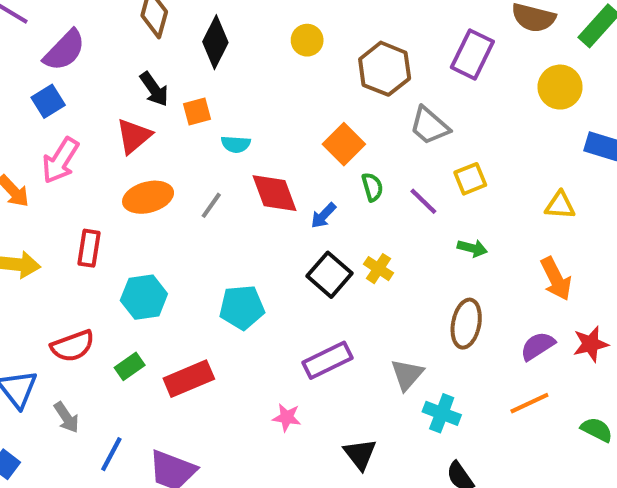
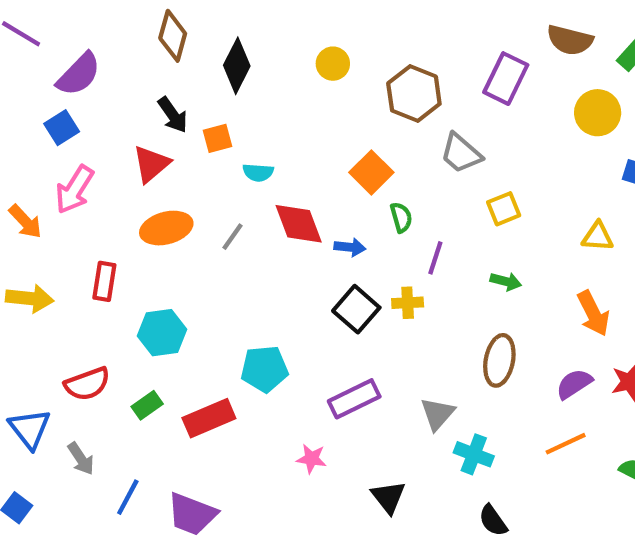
purple line: (423, 201) -> (435, 258), moved, turned 64
blue arrow: (323, 216) -> (350, 247), turned -128
yellow cross: (378, 269) -> (408, 303), turned -36
cyan pentagon: (242, 307) -> (265, 369), moved

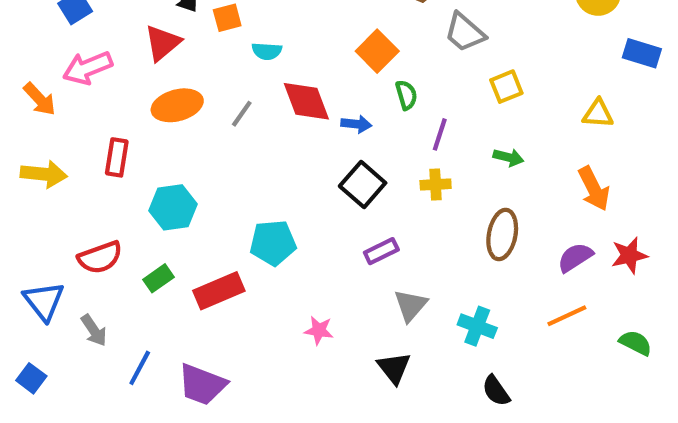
pink arrow: (74, 190) -> (88, 68), turned 36
yellow cross: (408, 303) -> (436, 184), moved
purple rectangle: (354, 399) -> (381, 251), moved, size x0.7
gray triangle: (437, 414) -> (411, 305), moved

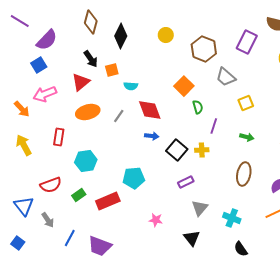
blue arrow: (356, 124) -> (152, 136), moved
yellow arrow: (44, 174) -> (24, 145), turned -125
yellow cross: (436, 184) -> (202, 150), moved

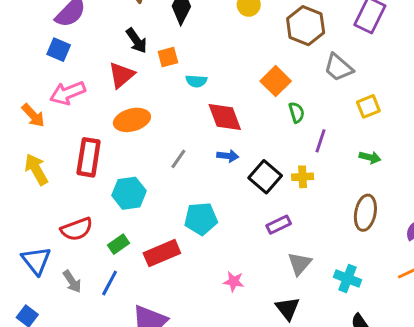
blue square: (39, 65) -> (59, 50), turned -35
gray line: (119, 116) -> (178, 159), moved
red rectangle: (59, 137) -> (89, 157), size x1.4
blue line: (70, 238) -> (110, 283), moved

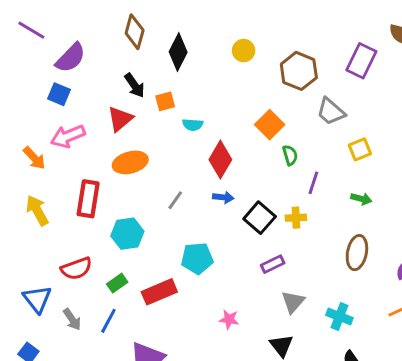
red diamond: (225, 117) -> (220, 160), turned 51

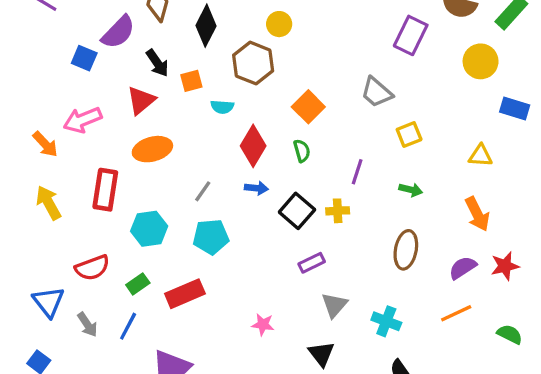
purple semicircle: (71, 58) -> (118, 32), moved
brown hexagon: (299, 71) -> (253, 63), moved
blue square: (59, 94) -> (84, 58), moved
green semicircle: (290, 155) -> (302, 151), moved
cyan pentagon: (197, 258) -> (211, 237), moved

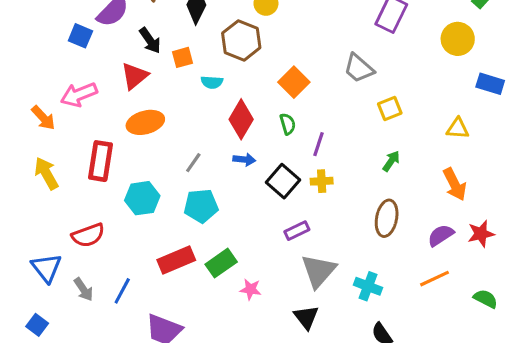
purple line: (357, 172) -> (319, 144), moved
green arrow: (411, 190) -> (391, 161), turned -70
green rectangle: (138, 284) -> (221, 263), moved, size x1.4
gray triangle: (334, 305) -> (319, 271), size x1.4

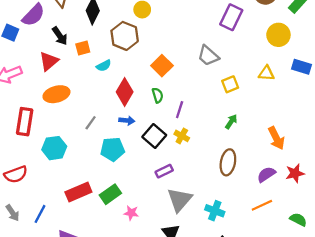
cyan semicircle: (212, 82) -> (104, 66), turned -32
yellow triangle: (458, 129) -> (266, 73), moved
yellow cross: (322, 181) -> (182, 136), turned 32
cyan pentagon: (201, 206) -> (113, 149), moved

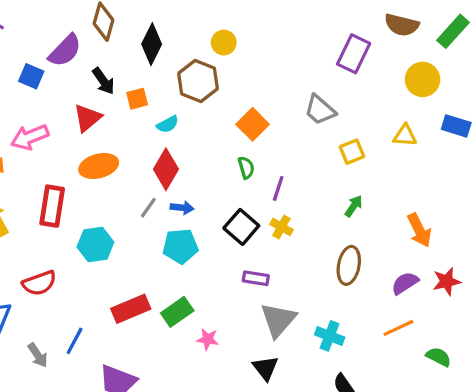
red diamond: (125, 92) -> (166, 169), moved
blue arrow: (127, 121) -> (182, 208), moved
purple rectangle: (164, 171) -> (256, 278), turned 35
gray arrow: (13, 213) -> (38, 355), moved
green semicircle: (298, 219) -> (439, 357), moved

